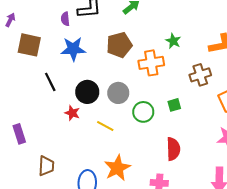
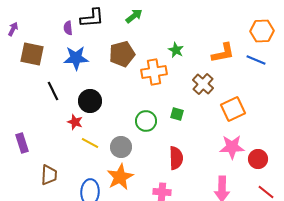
brown cross: (200, 75) -> (203, 84), turned -30
gray circle: (118, 93) -> (121, 147), moved
green square: (174, 105) -> (177, 114), turned 32
yellow line: (105, 126) -> (90, 143), moved

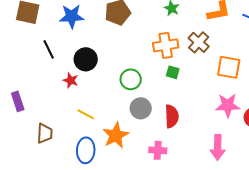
orange cross: (154, 72) -> (166, 45), moved
orange square: (233, 109) -> (229, 67), turned 35
green circle: (146, 121) -> (131, 79), moved
yellow line: (90, 143) -> (86, 114), moved
gray circle: (121, 147) -> (141, 108), moved

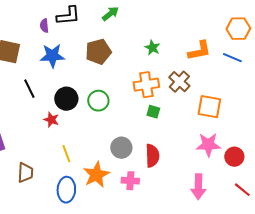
green circle: (131, 79) -> (98, 101), moved
yellow line: (86, 114) -> (66, 154), turned 42
pink cross: (158, 150) -> (130, 181), moved

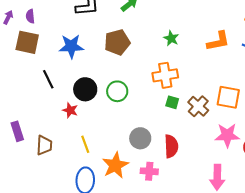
purple semicircle: (44, 26) -> (30, 16), moved
brown cross: (179, 82) -> (198, 106), moved
brown trapezoid: (25, 173) -> (44, 145), moved

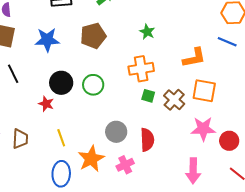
orange L-shape: (218, 41) -> (194, 58), moved
black line: (48, 79) -> (13, 74), moved
pink cross: (149, 171) -> (125, 165), turned -30

